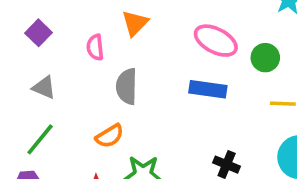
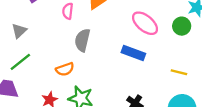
green circle: (265, 58) -> (182, 26), moved
gray triangle: (44, 87) -> (19, 31), moved, turned 42

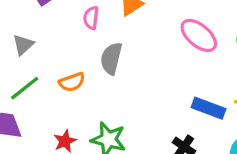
blue rectangle: (133, 53) -> (208, 108), moved
orange semicircle: (65, 69) -> (72, 82), moved

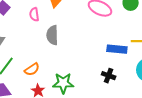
orange semicircle: (72, 82) -> (32, 69), moved

